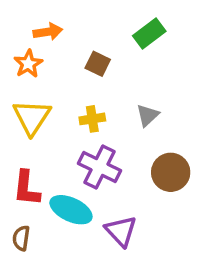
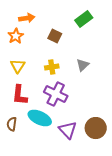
yellow triangle: (32, 117) -> (18, 66), size x0.7
brown circle: (171, 172) -> (96, 128), moved
red L-shape: (27, 188) -> (20, 95), moved
brown semicircle: (21, 238) -> (12, 124), moved

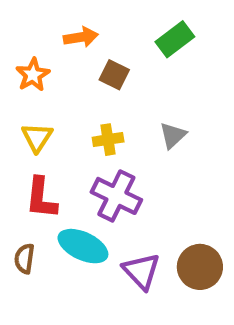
orange arrow: (27, 18) -> (81, 37), moved

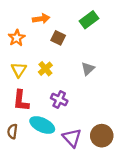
yellow cross: (108, 140) -> (45, 69), moved, turned -32
purple cross: (116, 196) -> (59, 100), size x0.7

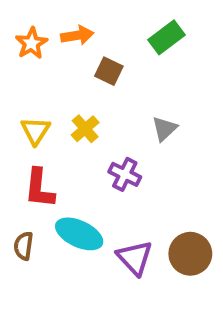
orange star: (17, 38) -> (31, 43), moved
purple cross: (59, 100) -> (125, 174), moved

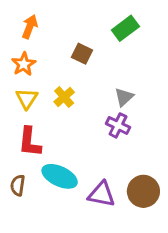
orange arrow: (77, 35) -> (30, 27), moved, turned -60
orange star: (31, 43) -> (24, 64), moved
purple cross: (125, 174) -> (118, 125), moved
purple triangle: (135, 258) -> (102, 194), turned -36

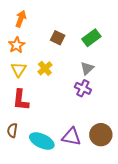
green rectangle: (125, 28) -> (91, 38), moved
cyan ellipse: (60, 176) -> (42, 141), moved

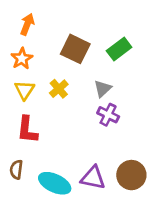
brown square: (58, 38) -> (75, 49), size x1.5
gray triangle: (87, 68) -> (103, 89), moved

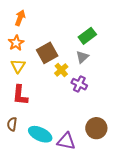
brown square: (75, 49) -> (47, 53), moved, turned 35
yellow cross: (59, 89) -> (61, 70), moved
gray triangle: (103, 89) -> (82, 57), moved
purple triangle: (93, 178) -> (66, 141), moved

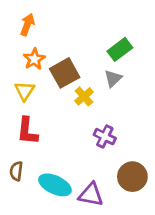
orange star: (16, 43) -> (34, 59), moved
purple cross: (79, 84) -> (105, 137), moved

